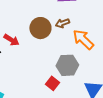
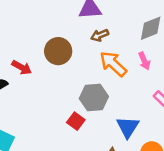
brown arrow: (62, 23) -> (100, 35), moved

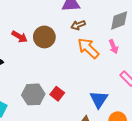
red arrow: (22, 67) -> (20, 37), moved
gray hexagon: (94, 97) -> (33, 94), moved

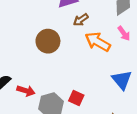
red arrow: (20, 37) -> (26, 91), moved
blue triangle: (99, 99) -> (122, 80), moved

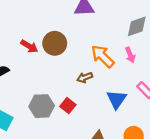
brown arrow: (81, 20) -> (85, 77), moved
red arrow: (26, 91) -> (29, 46), moved

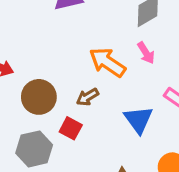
brown circle: (55, 43) -> (39, 97), moved
red square: (68, 106) -> (71, 128), moved

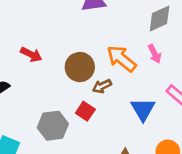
brown circle: (39, 97) -> (80, 67), moved

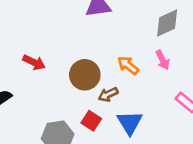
orange arrow: (121, 59) -> (128, 65), size x0.7
blue triangle: (143, 109) -> (130, 123), moved

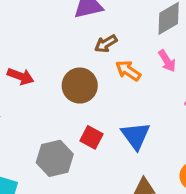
brown arrow: (108, 94) -> (106, 44), moved

